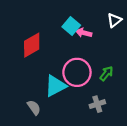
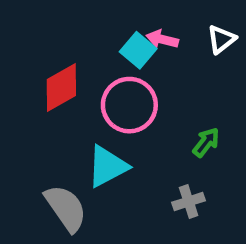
pink arrow: (84, 33) -> (162, 39), moved
pink circle: (77, 72) -> (129, 105), moved
gray semicircle: (34, 107) -> (66, 208), size x1.6

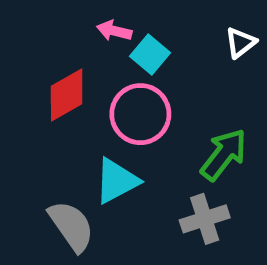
pink arrow: (162, 39) -> (114, 31), moved
green arrow: (206, 142) -> (224, 155), size x1.6
gray cross: (189, 202) -> (205, 219), size x1.4

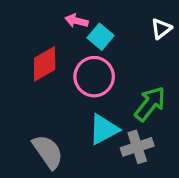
cyan triangle: (117, 181) -> (104, 129), moved

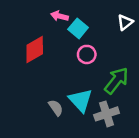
pink circle: (94, 77) -> (87, 54), moved, size x0.6
cyan triangle: (104, 129) -> (81, 100), turned -45
gray semicircle: (48, 152) -> (56, 108), moved, size x0.6

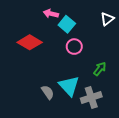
red diamond: (35, 50) -> (30, 42), turned 60
green arrow: (116, 80) -> (100, 69), size x0.6

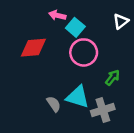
red diamond: (30, 42) -> (33, 48), turned -35
pink circle: (74, 47) -> (84, 52), size x1.5
cyan triangle: (69, 86) -> (78, 97), turned -30

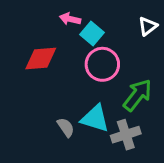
green arrow: (112, 78) -> (138, 95), size x1.6

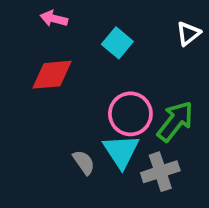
pink arrow: (70, 19) -> (54, 19), moved
pink circle: (102, 64) -> (130, 114), moved
cyan triangle: (95, 119) -> (121, 151), turned 40

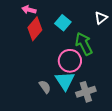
red diamond: (52, 75) -> (35, 29), moved, turned -45
green arrow: (175, 121) -> (84, 44), moved, turned -65

